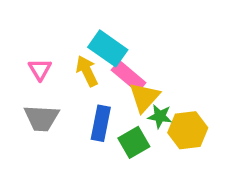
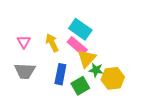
cyan rectangle: (108, 48) -> (80, 29), moved

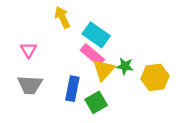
yellow arrow: (52, 43) -> (62, 17), moved
green star: (96, 70) -> (125, 66), moved
yellow hexagon: (113, 78) -> (155, 77), moved

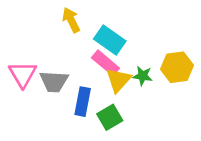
pink triangle: (29, 50) -> (23, 74), moved, size x1.5
yellow hexagon: (155, 77) -> (177, 67), moved
gray trapezoid: (30, 85) -> (54, 82), moved

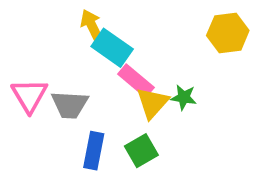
cyan rectangle: (110, 40) -> (112, 48), moved
yellow hexagon: (177, 67) -> (228, 33), moved
blue rectangle: (83, 102) -> (94, 151), moved

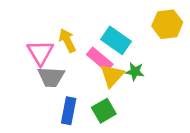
yellow arrow: (92, 26) -> (67, 40), moved
cyan rectangle: (112, 48) -> (116, 40), moved
pink triangle: (29, 95) -> (40, 53), moved

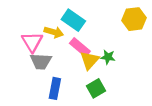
yellow arrow: (67, 40) -> (54, 32), turned 132
cyan rectangle: (116, 40) -> (73, 20), moved
green square: (104, 111) -> (96, 88), moved

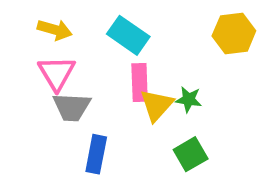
yellow arrow: (54, 32) -> (55, 30), moved
pink rectangle: (80, 47) -> (140, 83), turned 48
green square: (96, 88) -> (191, 154), moved

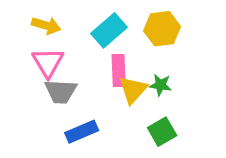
yellow hexagon: (234, 33) -> (162, 29), moved
cyan rectangle: (128, 35) -> (109, 30), turned -76
blue rectangle: (96, 154) -> (82, 132), turned 56

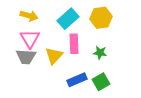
yellow triangle: (133, 90) -> (54, 56), moved
gray trapezoid: (61, 91) -> (26, 57), moved
blue rectangle: (82, 132) -> (77, 80), moved

